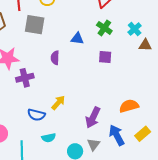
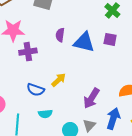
blue triangle: (77, 39) -> (84, 42), moved, size x1.6
blue arrow: (117, 135) -> (113, 118), turned 40

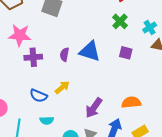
purple semicircle: (60, 35) -> (64, 54), moved
purple square: (110, 39) -> (126, 53), moved

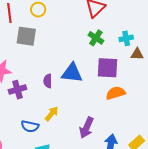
cyan cross: (150, 28) -> (126, 38), turned 32
purple square: (126, 53) -> (108, 68), size x1.6
orange semicircle: (131, 102) -> (116, 93), moved

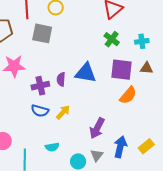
brown triangle: (137, 54) -> (146, 68), moved
purple cross: (17, 90) -> (40, 86), moved
orange semicircle: (116, 93) -> (128, 95), turned 144
blue semicircle: (30, 126) -> (40, 111), moved

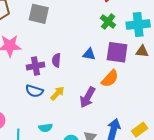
cyan cross: (142, 41) -> (138, 25), size x1.6
blue triangle: (86, 73) -> (89, 54), moved, size x0.6
orange semicircle: (128, 95) -> (110, 79), moved
purple arrow: (97, 128) -> (88, 97), moved

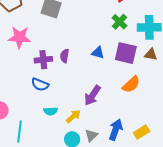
orange semicircle: (110, 79) -> (131, 84), moved
yellow arrow: (57, 93) -> (73, 116), moved
cyan semicircle: (46, 128) -> (51, 111), moved

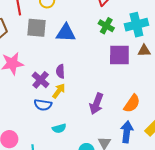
blue triangle: (98, 53) -> (66, 33), moved, size x1.5
purple cross: (43, 60) -> (41, 80), turned -30
orange semicircle: (131, 84) -> (132, 104), moved
yellow arrow: (73, 116) -> (59, 91), moved

